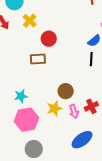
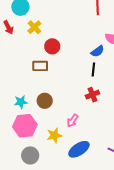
brown circle: (66, 91) -> (45, 101), moved
red cross: (91, 106) -> (92, 95), moved
yellow star: (54, 108) -> (54, 135), moved
pink arrow: (74, 111) -> (73, 121), turned 48

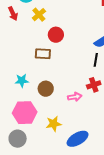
cyan star: (21, 102) -> (22, 81), moved
pink arrow: (73, 121) -> (75, 97), moved, turned -136
gray circle: (30, 155) -> (18, 139), moved

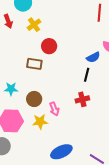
pink arrow: (75, 97) -> (54, 109), moved, turned 72
yellow star: (54, 124) -> (40, 122), moved

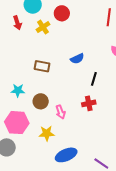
red circle: (49, 46) -> (62, 13), moved
blue semicircle: (93, 57) -> (77, 59), moved
yellow star: (40, 122) -> (47, 133), moved

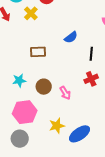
yellow star: (47, 133) -> (57, 126), moved

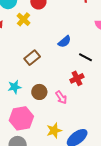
brown rectangle: (38, 52) -> (32, 58), turned -35
black line: (91, 54) -> (85, 57), turned -64
red cross: (91, 79) -> (77, 78), moved

